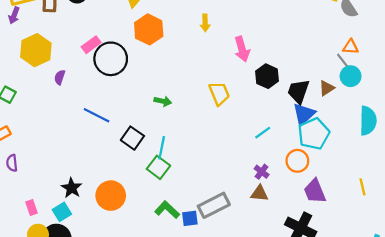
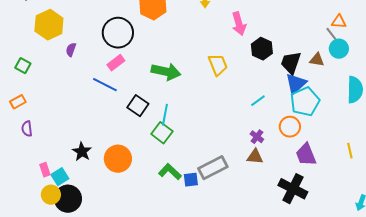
pink rectangle: (91, 45) -> (116, 63), moved
brown triangle: (327, 88) -> (317, 60), turned 42
green arrow: (163, 101) -> (166, 72), size x1.8
cyan square: (62, 212) -> (60, 177), moved

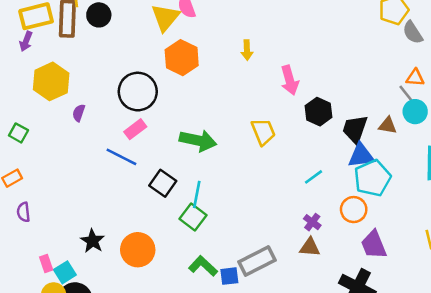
blue triangle: (296, 84) -> (361, 156), turned 35

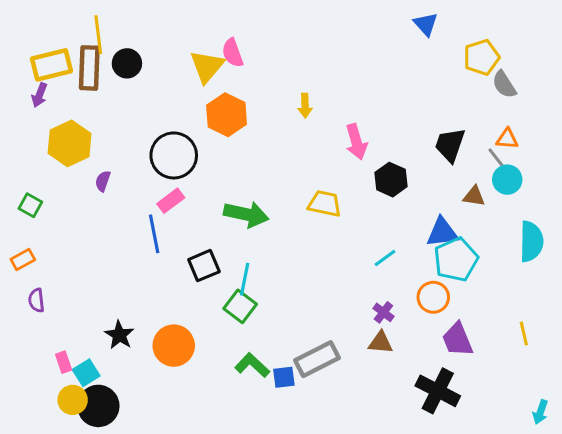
black trapezoid: (355, 129) -> (450, 145), moved
yellow trapezoid: (263, 132) -> (325, 204), turned -56
blue line: (121, 157) -> (154, 234), turned 52
black square: (163, 183) -> (204, 266), turned 32

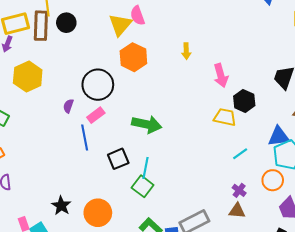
purple semicircle: (103, 181) -> (68, 106), moved
yellow trapezoid: (325, 204) -> (225, 117), moved

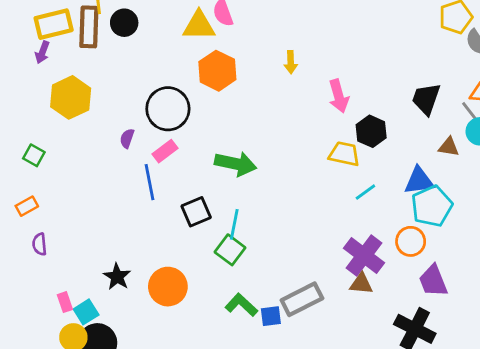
yellow triangle: (120, 25) -> (199, 26), turned 50
cyan line: (240, 154) -> (365, 192), moved
purple cross: (239, 190) -> (364, 256), size x2.0

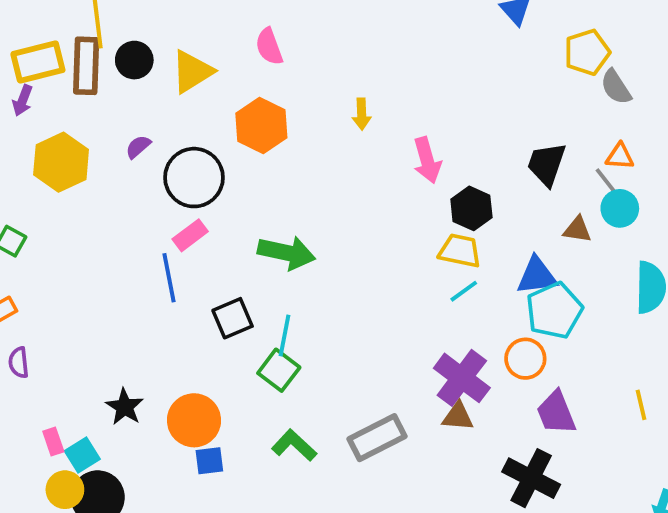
yellow triangle: (199, 26) -> (192, 72), moved, turned -32
purple semicircle: (127, 138) -> (138, 147), moved, turned 30
yellow trapezoid: (344, 154) -> (460, 251), moved
blue square: (271, 316) -> (209, 461), moved

